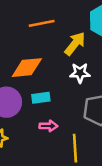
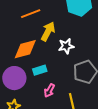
yellow arrow: (75, 44) -> (48, 31), moved
pink arrow: (48, 126) -> (49, 90), turned 128

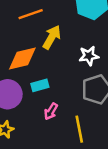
white star: (66, 46) -> (89, 56), moved

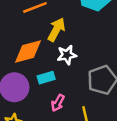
white star: (89, 56) -> (67, 55), moved

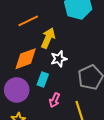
cyan rectangle: (46, 78) -> (43, 79), turned -48

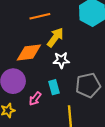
cyan rectangle: (43, 79) -> (54, 87), moved, turned -48
pink arrow: (55, 100) -> (35, 99), moved

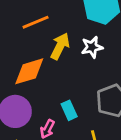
white star: (61, 60) -> (92, 47), moved

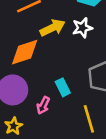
yellow arrow: (60, 46) -> (53, 28), turned 40

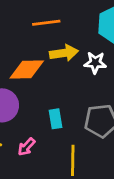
pink arrow: (43, 105) -> (26, 147), moved

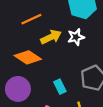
orange diamond: (27, 70) -> (28, 57), turned 52

